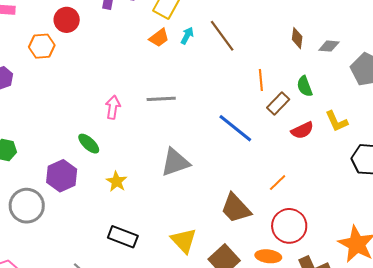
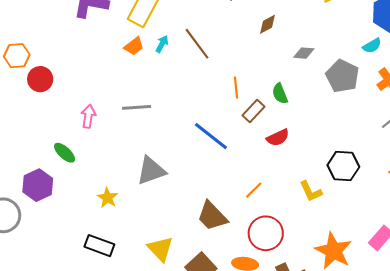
red circle: (67, 20) -> (40, 79), moved
brown diamond: (297, 38) -> (267, 24), moved, turned 55
yellow L-shape: (337, 121) -> (311, 191), moved
yellow star: (117, 181) -> (108, 198), moved

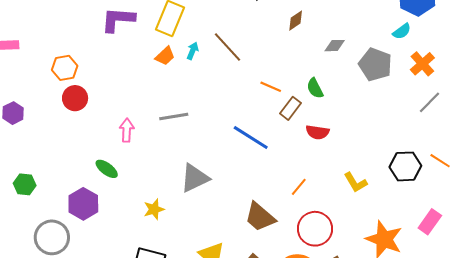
orange hexagon: (17, 56) -> (65, 68), moved
orange line: (236, 88) -> (271, 87), turned -55
red semicircle: (278, 138) -> (317, 132), turned 40
black hexagon: (343, 166) -> (405, 166), moved
yellow star: (108, 198) -> (154, 209), turned 30

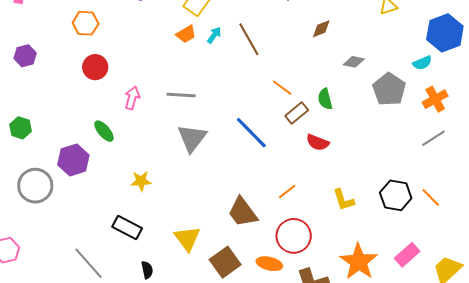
red circle: (75, 98) -> (95, 67), moved
gray triangle: (195, 178) -> (192, 138), moved, turned -40

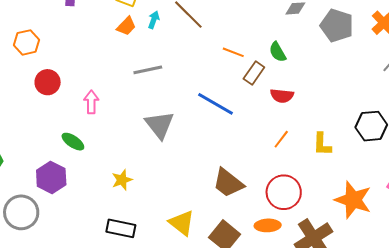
gray line: (181, 95) -> (148, 70), moved
orange line: (287, 191) -> (281, 139), moved
yellow L-shape: (343, 200) -> (322, 144), turned 35

